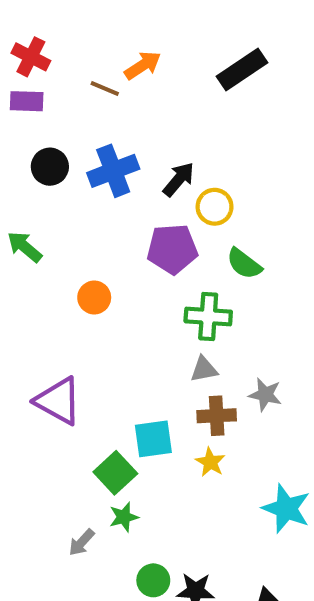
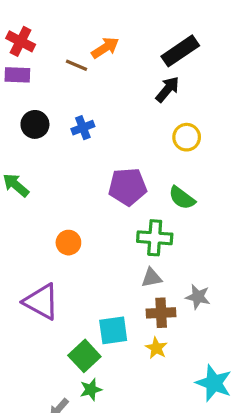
blue cross: (113, 171) -> (83, 128), size x0.6
black arrow: (179, 179) -> (167, 89), moved
yellow circle: (215, 207) -> (187, 137), moved
orange circle: (94, 298) -> (68, 243), moved

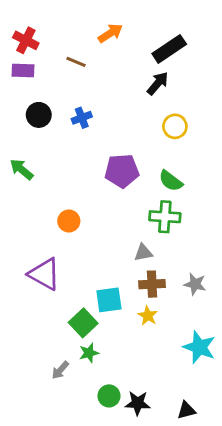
orange arrow: (105, 48) -> (110, 33), moved
green cross: (155, 238) -> (165, 217), moved
gray star: (198, 297) -> (195, 284), moved

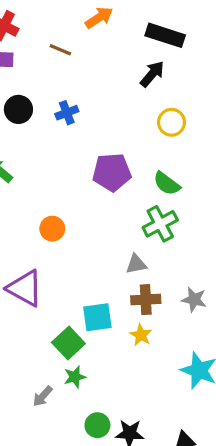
black rectangle: (169, 49) -> (165, 35), turned 52
green cross: (165, 217) -> (160, 224), turned -32

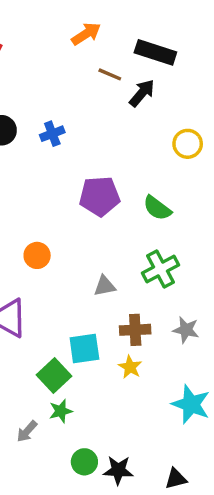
brown line: (60, 50) -> (110, 74), moved
yellow circle: (172, 122) -> (188, 144), moved
green cross: (160, 224) -> (161, 269), moved
gray triangle: (136, 264) -> (105, 286), moved

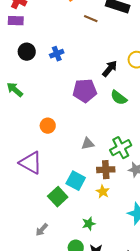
black arrow: (142, 93) -> (110, 69), moved
green cross: (161, 269) -> (121, 148), moved
cyan square: (84, 348) -> (76, 181), turned 36
green star: (61, 411) -> (89, 224), moved

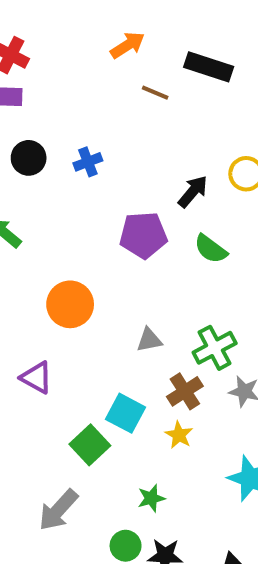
orange circle: (48, 126) -> (70, 304), size x1.5
purple triangle: (31, 163) -> (36, 378), size x0.7
brown cross: (106, 170) -> (185, 391), turned -30
gray arrow: (42, 230) -> (58, 510), size x1.6

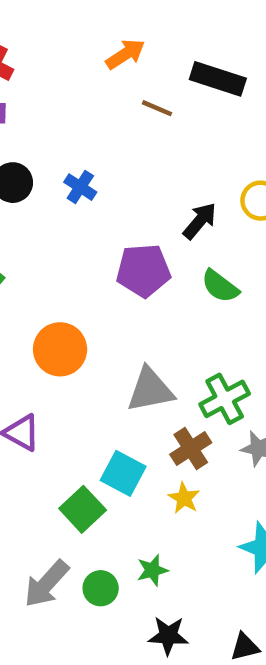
blue cross: (88, 162) -> (80, 187), turned -36
gray triangle: (149, 340) -> (150, 390), size x1.6
green circle: (126, 546) -> (101, 588), moved

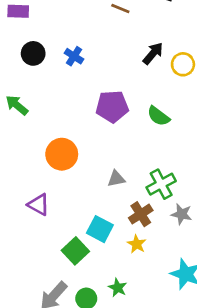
black arrow: (200, 221) -> (153, 53), moved
gray triangle: (150, 390) -> (116, 179), size x0.6
green star: (152, 570) -> (118, 288), turned -30

